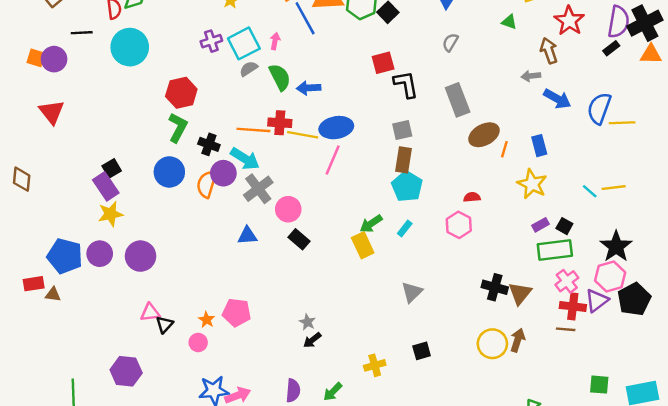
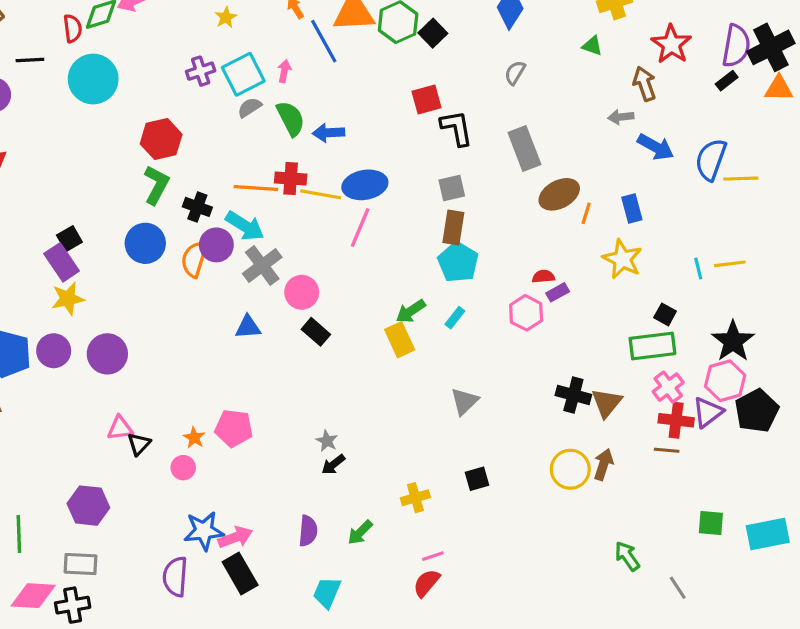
cyan line: (590, 191) -> (698, 269), turned 35
purple rectangle: (540, 225) -> (558, 292), moved

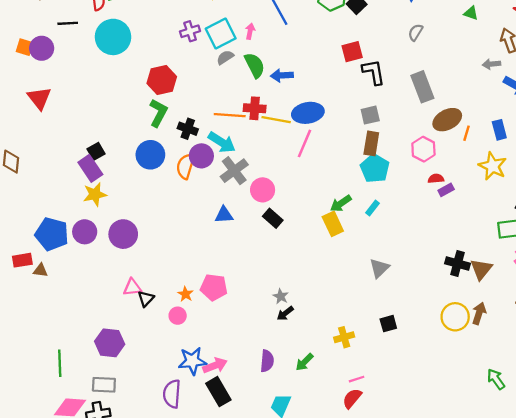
pink hexagon: (526, 313) -> (423, 149), moved

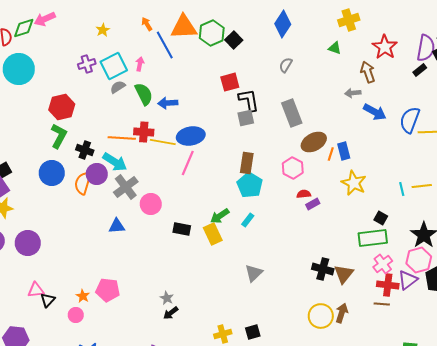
gray square: (370, 115) -> (246, 118), moved
blue rectangle: (499, 130) -> (344, 151), moved
black rectangle: (273, 218) -> (182, 229), moved, turned -30
black square: (388, 324) -> (253, 332), moved

